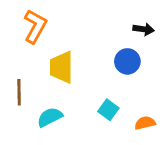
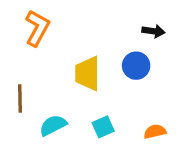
yellow trapezoid: (61, 67) -> (87, 73), moved
cyan square: (108, 110) -> (103, 127), moved, turned 30

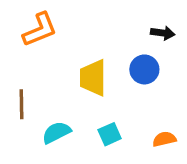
orange L-shape: (37, 28) -> (40, 30), turned 39

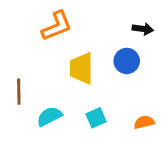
orange L-shape: (40, 30) -> (57, 26), moved

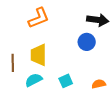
black arrow: (143, 29) -> (98, 20), size x1.5
yellow trapezoid: (82, 68) -> (39, 55), moved

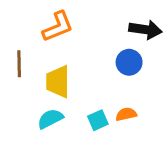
brown line: (13, 63) -> (19, 64), moved
orange semicircle: (99, 84) -> (126, 114), moved

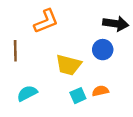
yellow trapezoid: (58, 82) -> (68, 65), moved, turned -76
cyan semicircle: (50, 119) -> (27, 93), moved

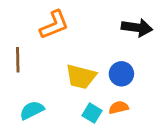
blue circle: (103, 50) -> (121, 74), moved
cyan square: (78, 96) -> (92, 113), turned -35

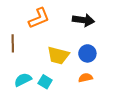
black arrow: (137, 28) -> (83, 20), moved
cyan square: (92, 113) -> (45, 82), moved

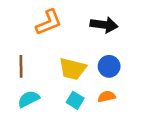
brown line: (13, 43) -> (21, 66), moved
cyan square: (45, 82) -> (75, 100), moved

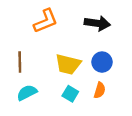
orange semicircle: (107, 97) -> (100, 90), turned 119

